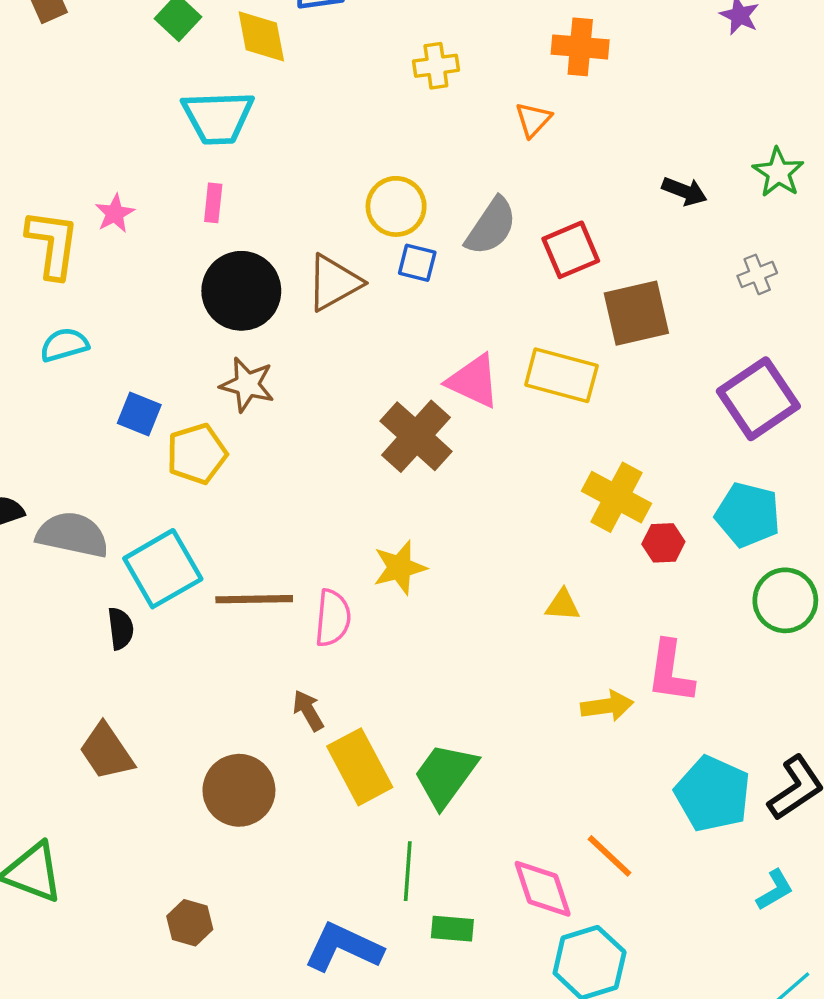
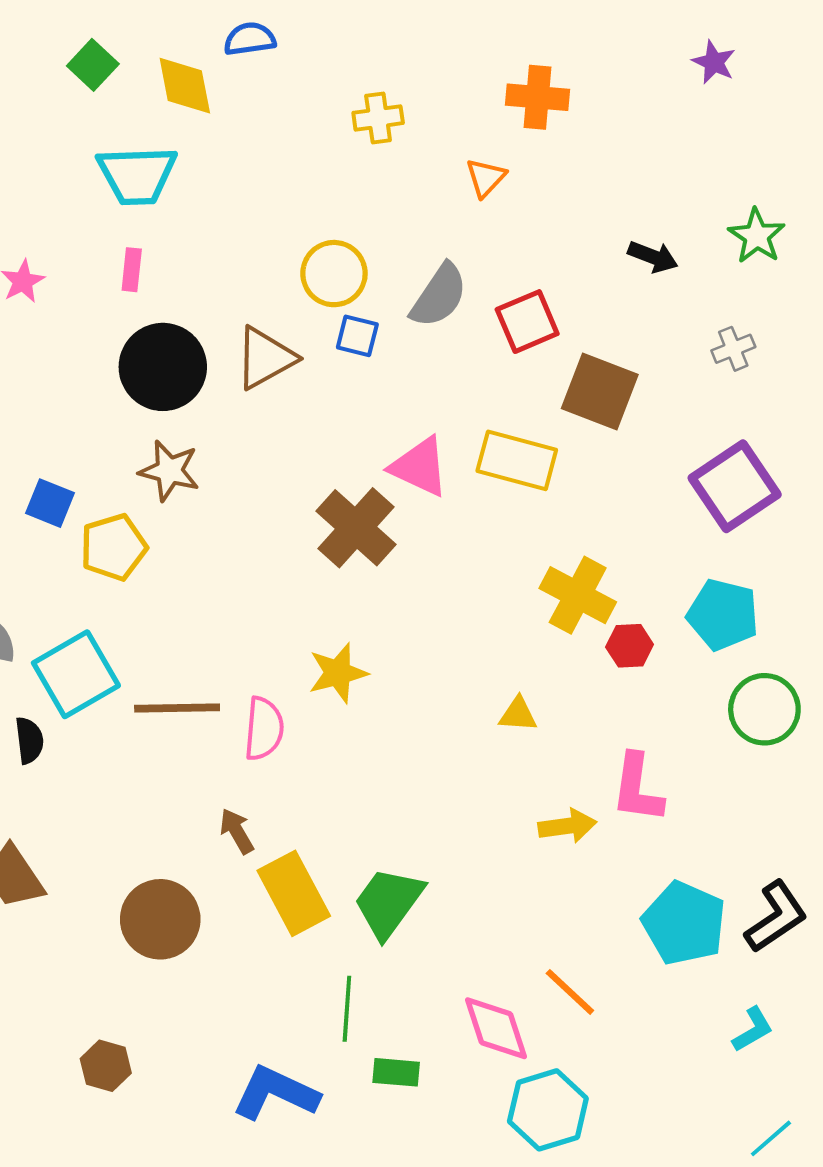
brown square: (636, 313) -> (600, 392), turned 34

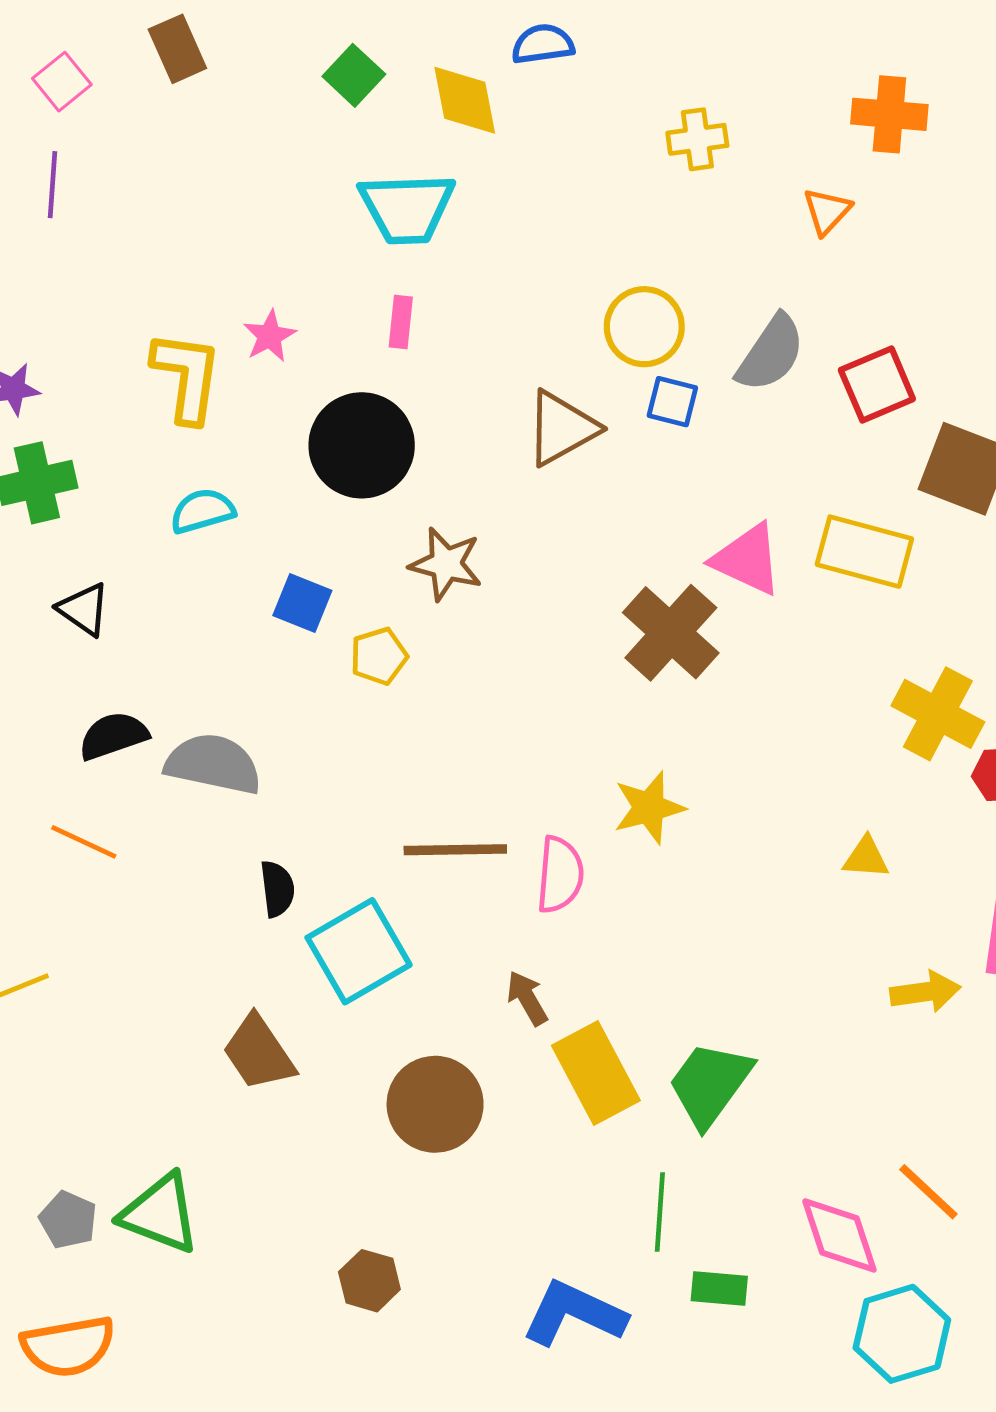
black circle: (163, 367) -> (362, 445), moved
yellow pentagon: (114, 547) -> (379, 656), size x0.7
cyan square: (76, 674) -> (359, 951), moved

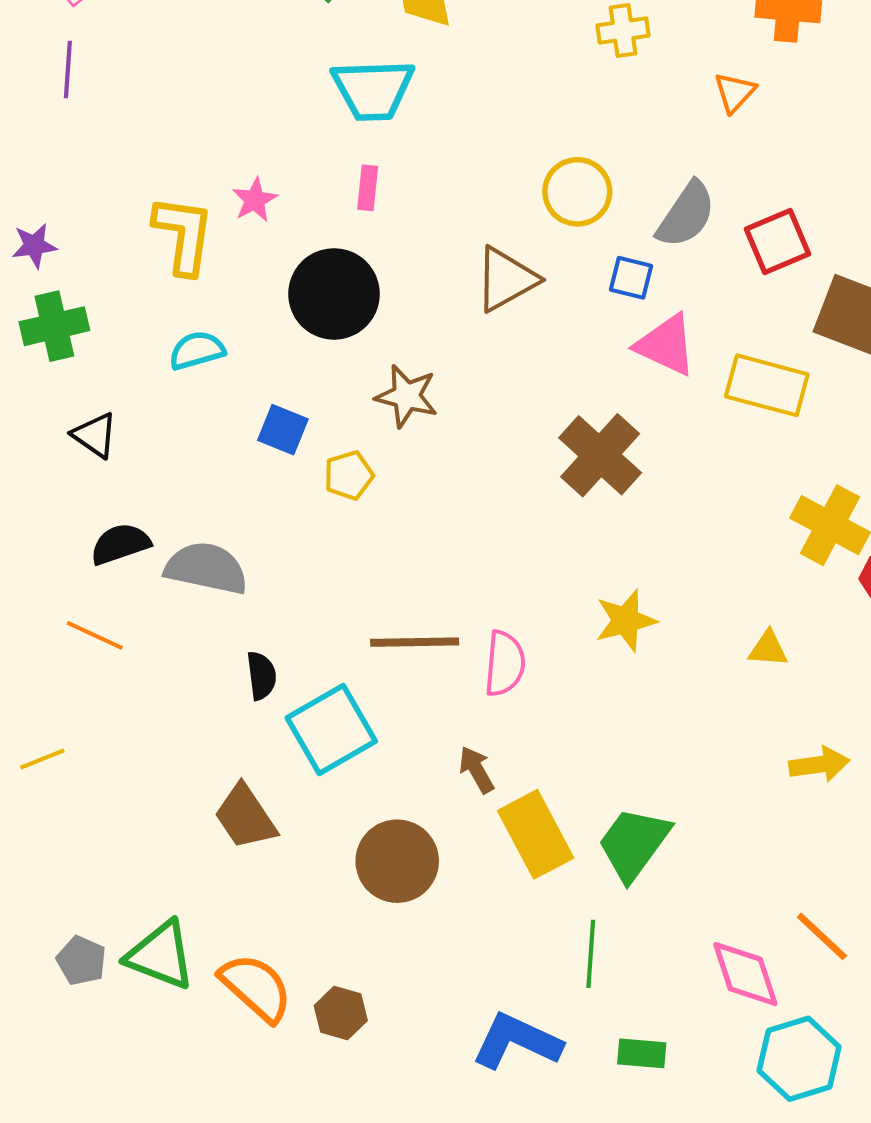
blue square: (672, 402) -> (631, 278), moved
pink triangle: (747, 559) -> (666, 345), moved
yellow star: (649, 808) -> (626, 621), moved
green rectangle: (719, 1289) -> (642, 1053), moved
orange semicircle: (68, 1346) -> (256, 988), moved, turned -128

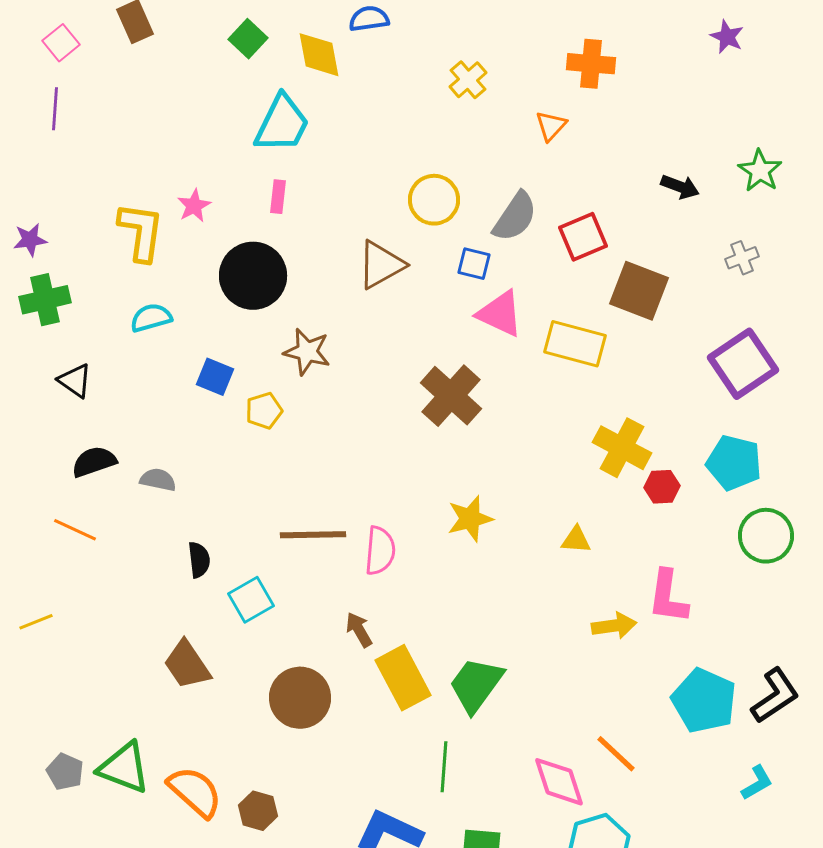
yellow cross: (623, 31) -> (468, 80), turned -33
cyan trapezoid: (373, 90) -> (282, 124), turned -62
gray semicircle: (206, 568) -> (158, 480), size x0.6
cyan square: (331, 729) -> (251, 600), size x0.7

